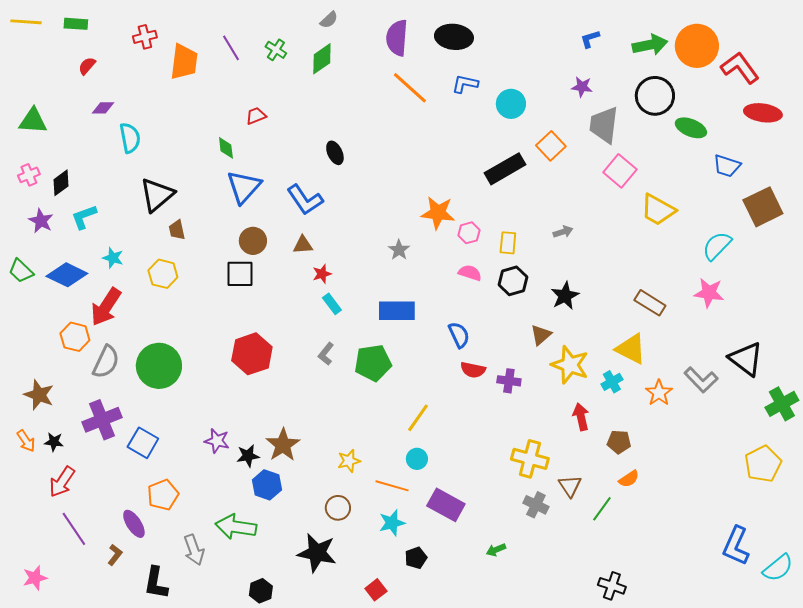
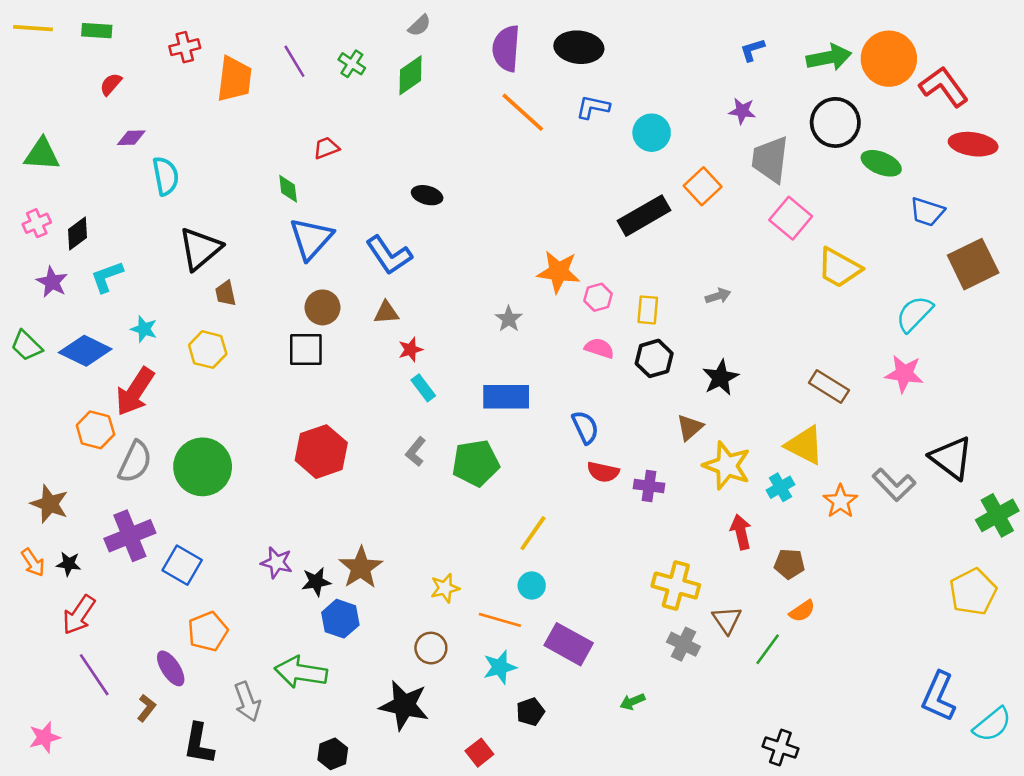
black ellipse: (335, 153) -> (427, 195), turned -50

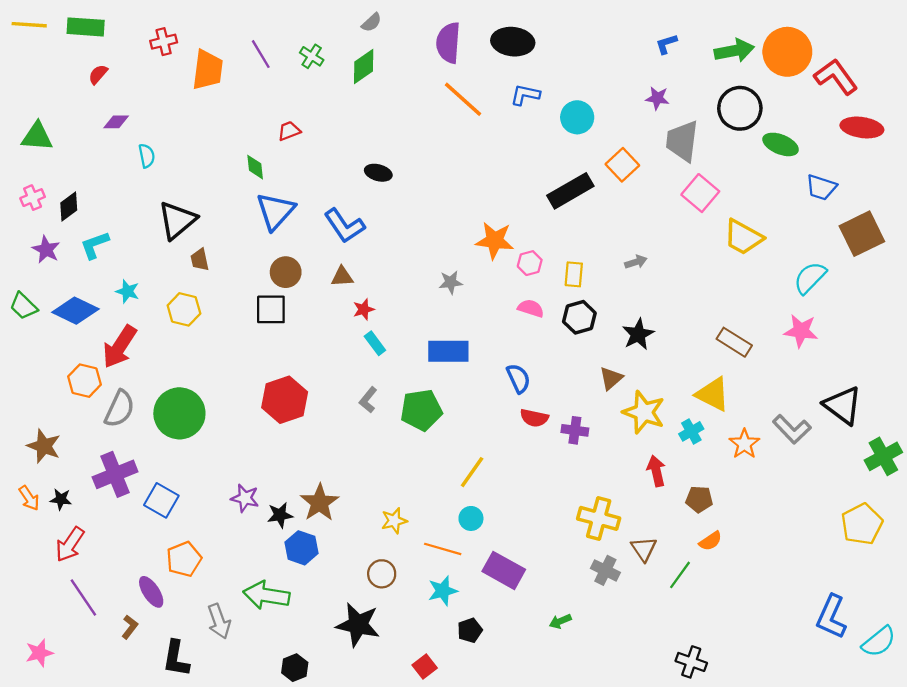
green rectangle: (97, 31) -> (86, 27), size x1.4
cyan semicircle: (166, 176) -> (147, 156), size x0.7
gray star: (509, 319) -> (451, 282), turned 30

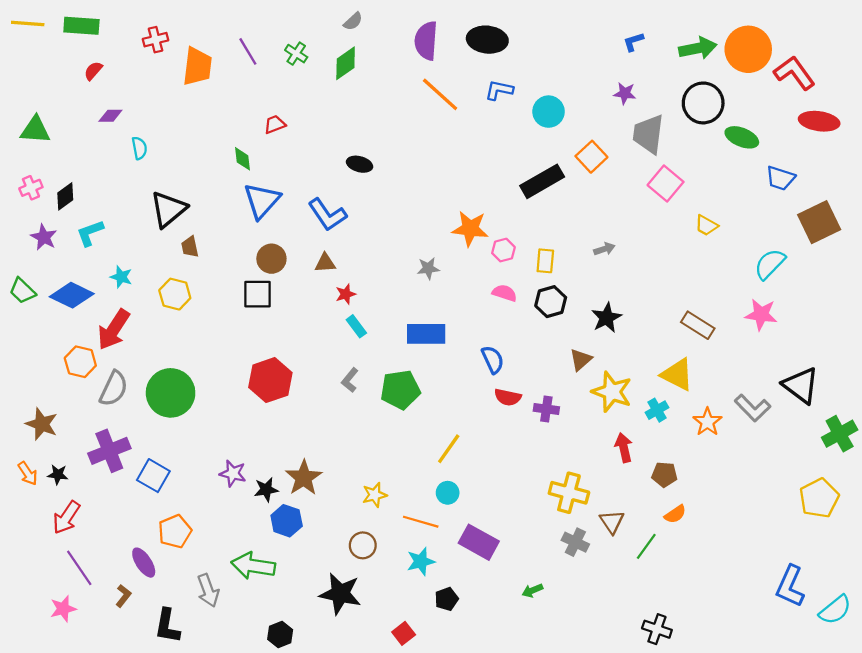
yellow trapezoid: (743, 237) -> (706, 225), size x0.6
pink star: (39, 653) -> (63, 609), moved

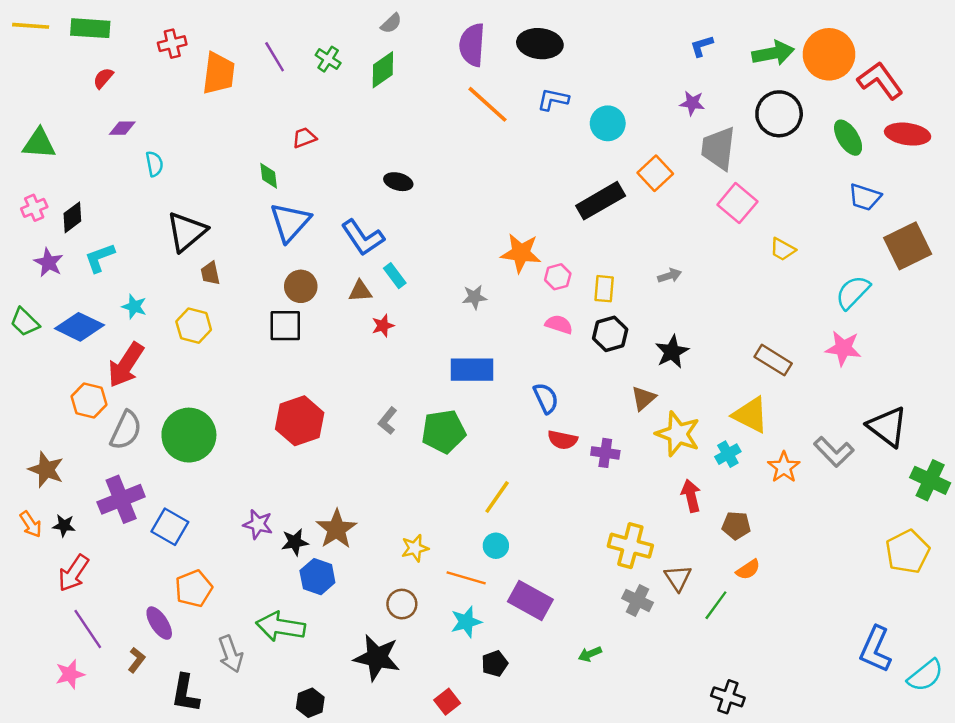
green ellipse: (742, 137) -> (848, 138), moved, turned 36
cyan rectangle: (356, 326) -> (395, 276), moved
green cross: (840, 434) -> (930, 480), turned -36

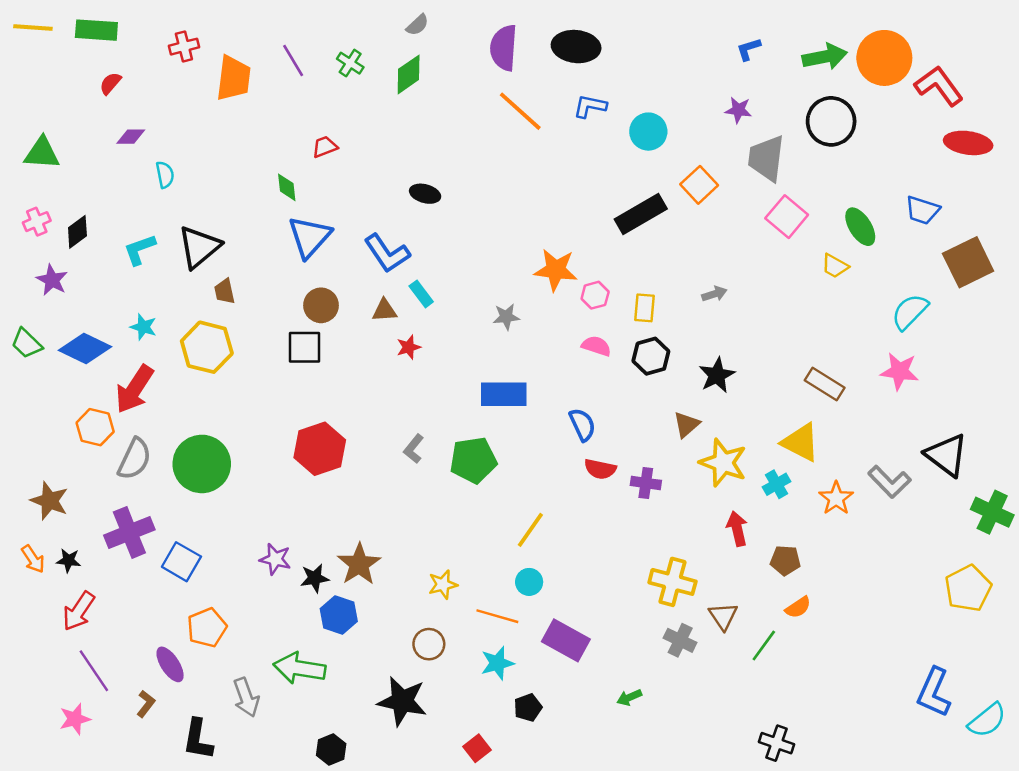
green ellipse: (848, 138) -> (860, 227), moved
cyan L-shape: (100, 258) -> (140, 250), moved
yellow hexagon: (194, 326) -> (207, 347), size x1.4

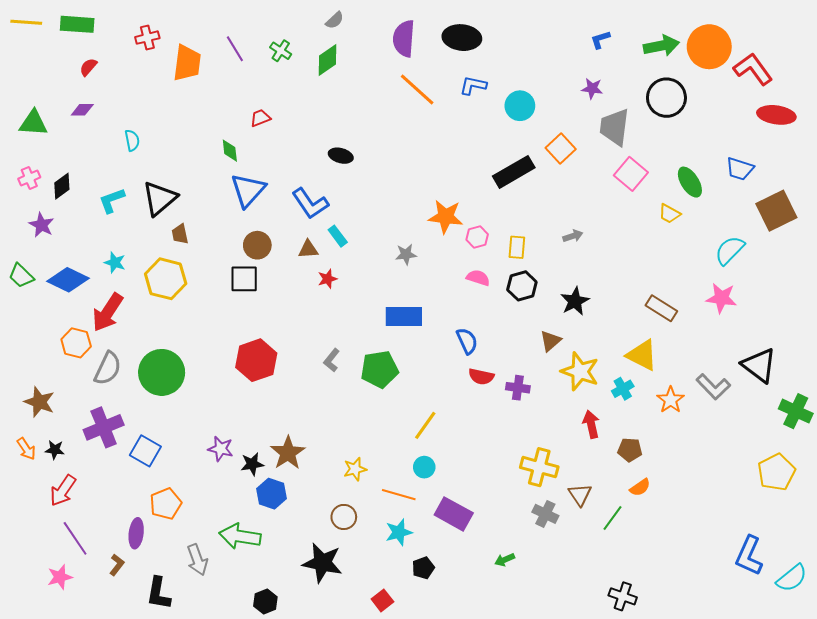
purple diamond: (131, 137) -> (82, 110), moved
purple ellipse: (170, 664) -> (136, 533), turned 40

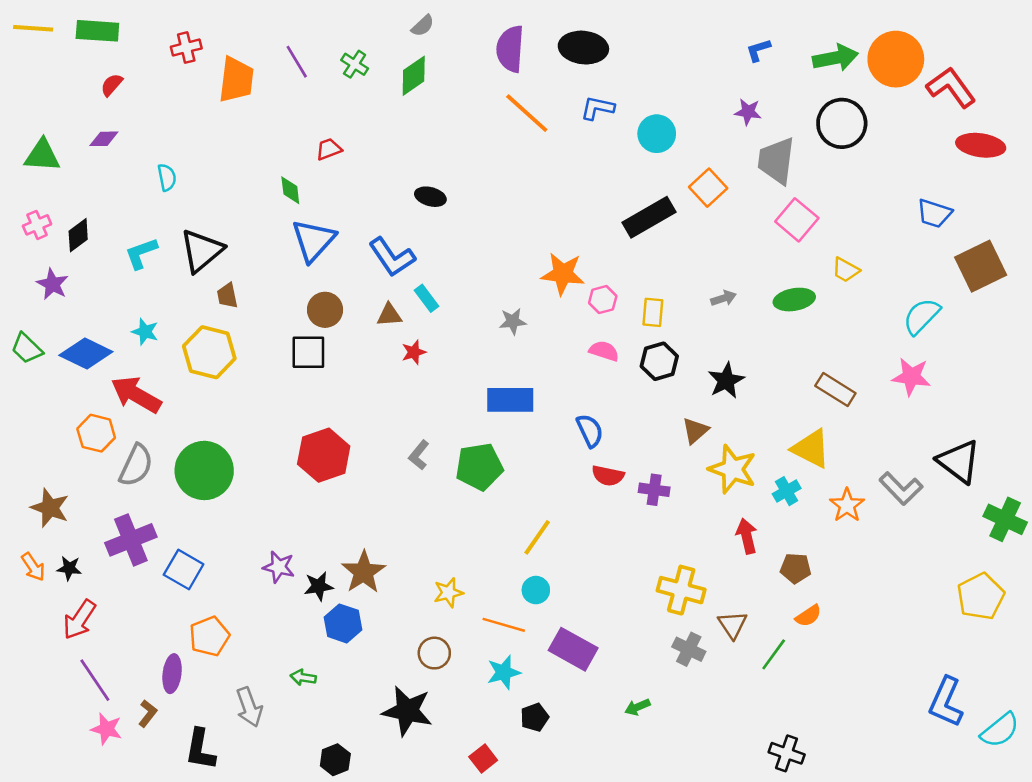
green ellipse: (690, 182) -> (794, 300), moved, turned -68
red arrow: (108, 312) -> (136, 395), turned 87
green arrow: (240, 536) -> (303, 677), size x0.5
pink star: (60, 577) -> (106, 729), moved, turned 30

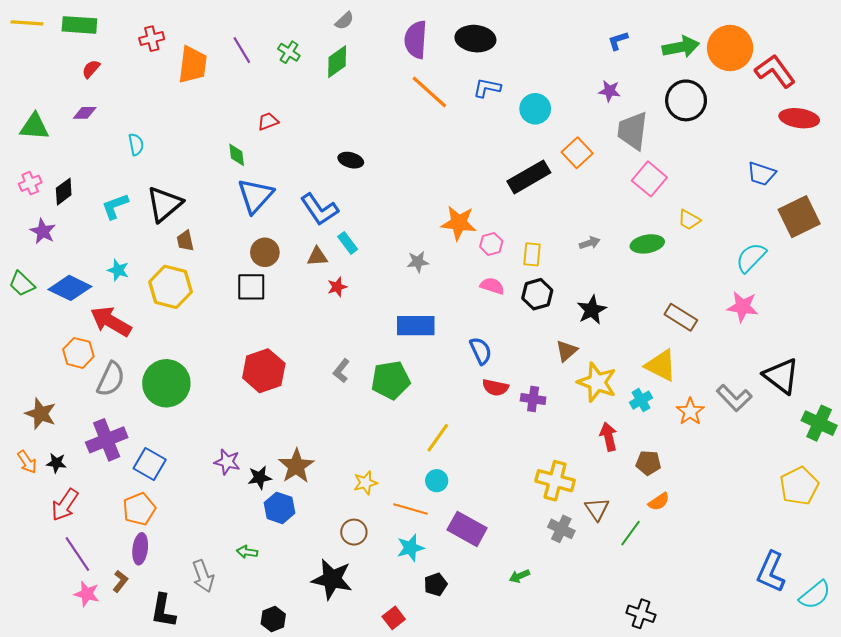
orange pentagon: (209, 636) -> (139, 509), moved

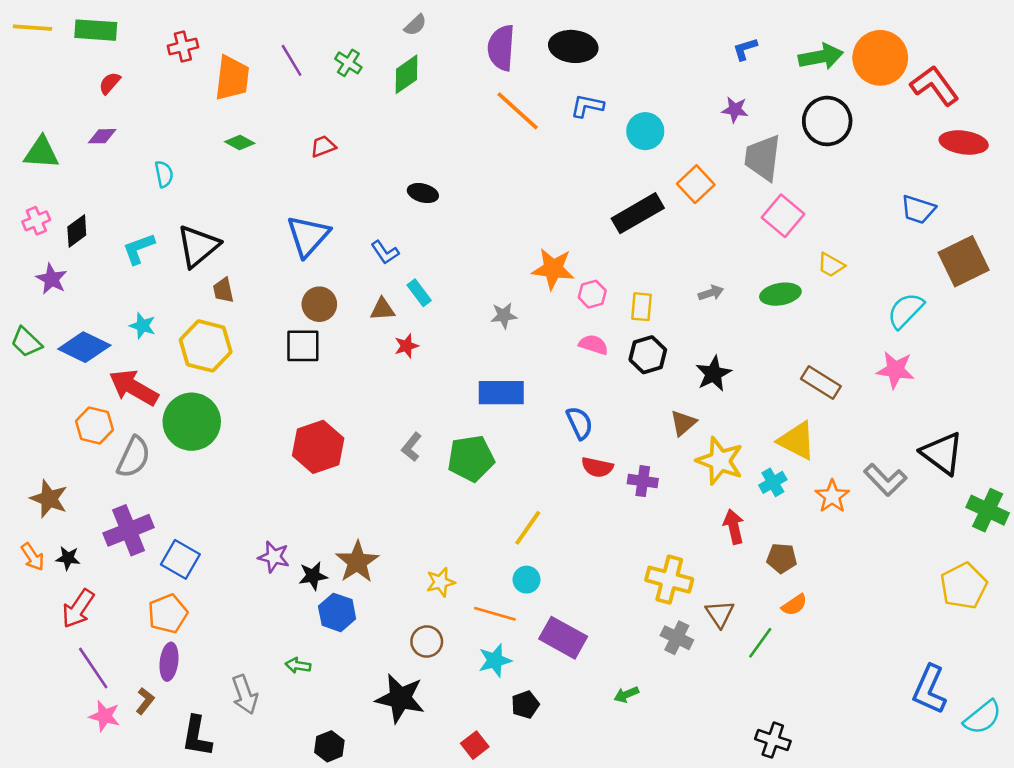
green diamond: (237, 155) -> (240, 142), moved, turned -55
blue L-shape: (319, 209) -> (385, 252), size x0.6
green circle: (166, 383) -> (192, 422), moved

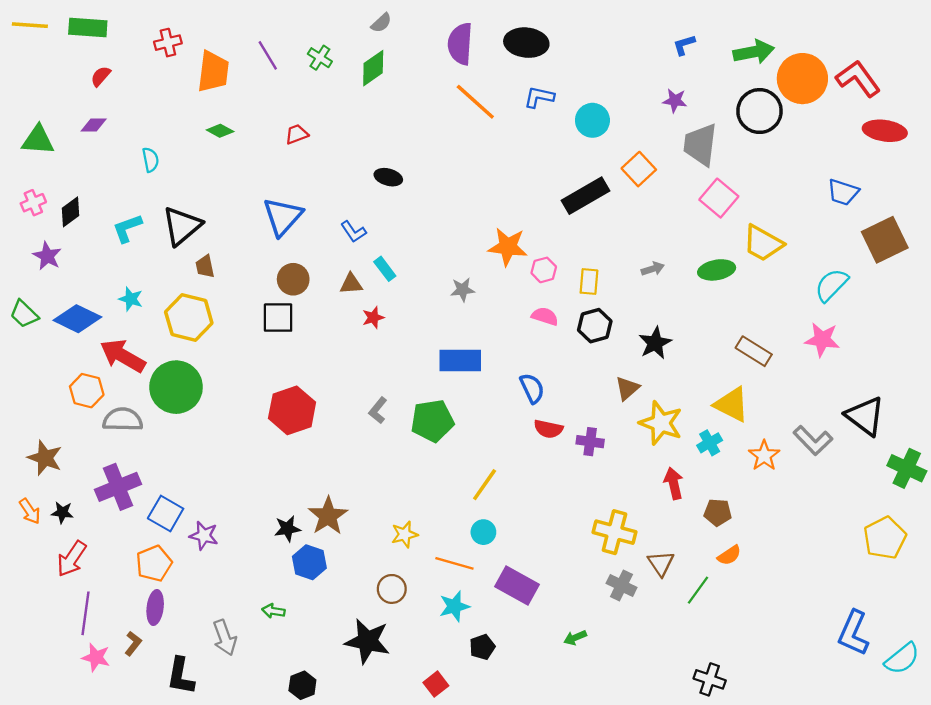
orange circle: (880, 58) -> (802, 79), moved
yellow trapezoid: (831, 265) -> (763, 243), size x1.6
gray semicircle: (134, 457) -> (123, 420), turned -114
purple star: (274, 557) -> (204, 536), moved
purple line: (93, 668) -> (86, 613), turned 42

